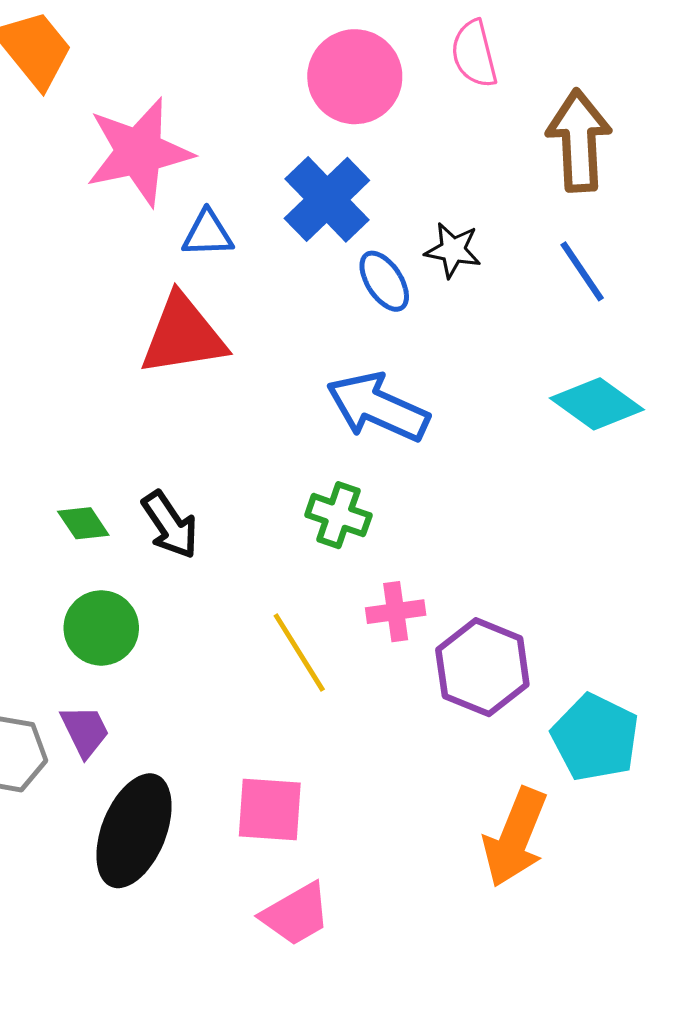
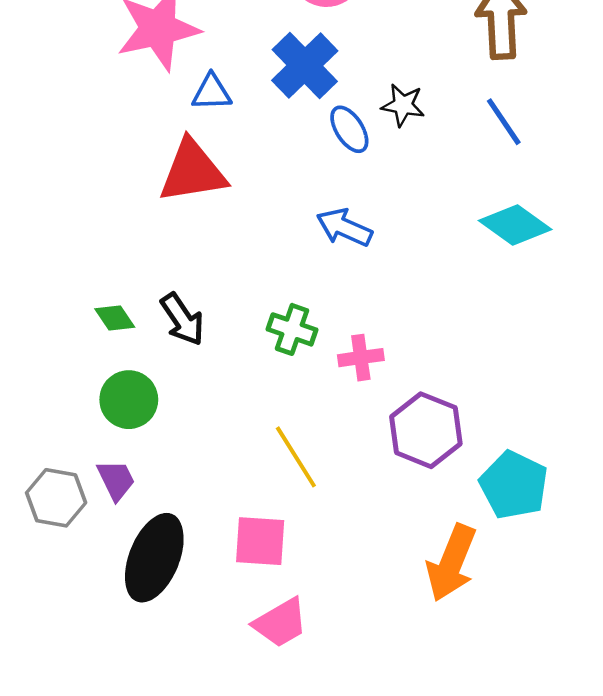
blue arrow: (378, 407) -> (344, 227), size x0.7
green cross: (338, 515) -> (292, 329), moved
pink cross: (396, 612) -> (361, 358), moved
yellow line: (299, 652) -> (296, 457), moved

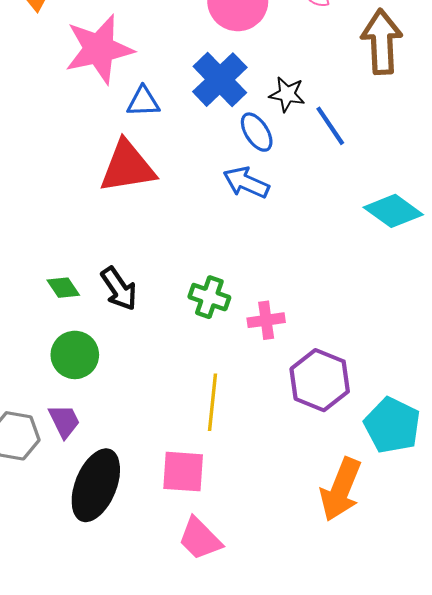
black star: (403, 105) -> (287, 94), moved
blue line: (504, 122) -> (330, 126), moved
blue arrow: (344, 227) -> (246, 183), moved
yellow line: (296, 457) -> (213, 402), turned 38
pink trapezoid: (281, 623) -> (200, 539), turned 75

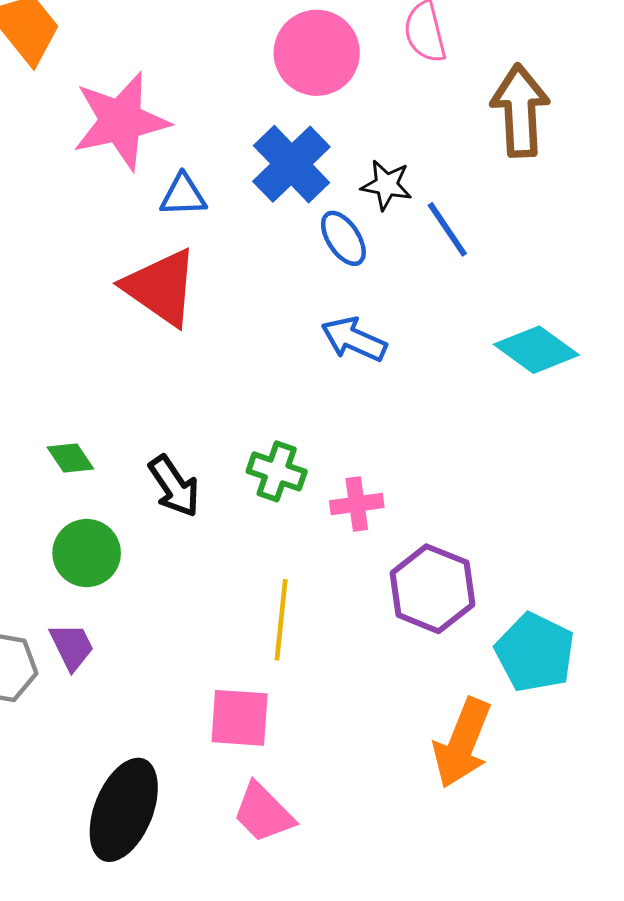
red triangle: (127, 167) -> (161, 287), turned 44
blue arrow: (246, 183) -> (354, 339), moved
black arrow: (119, 289) -> (174, 486), moved
black ellipse: (96, 485) -> (124, 810), moved

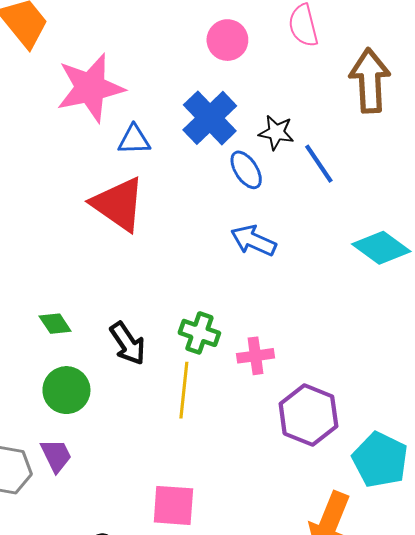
pink circle: (317, 53) -> (227, 40), size x0.7
yellow line: (281, 620) -> (184, 390), moved

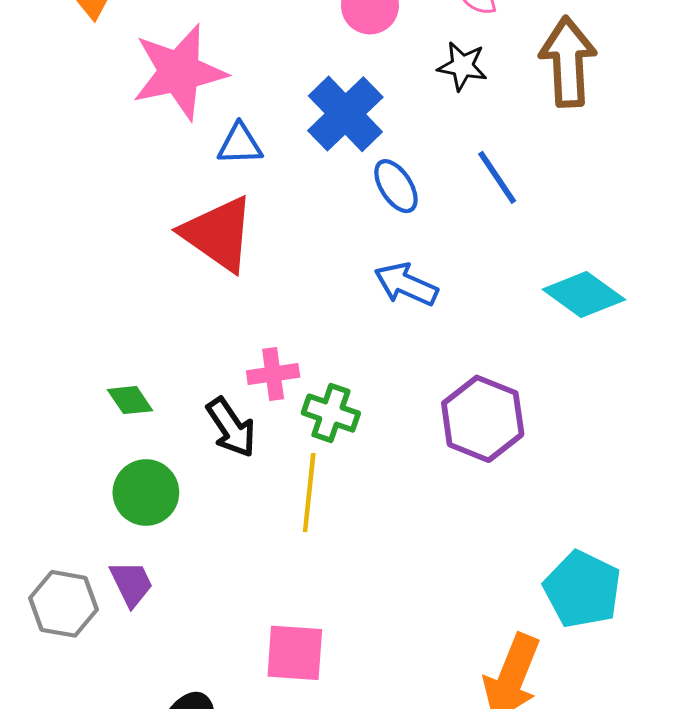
black star: (276, 132) -> (462, 66), moved
pink cross: (255, 356) -> (273, 374), moved
purple hexagon: (308, 415) -> (483, 419), moved

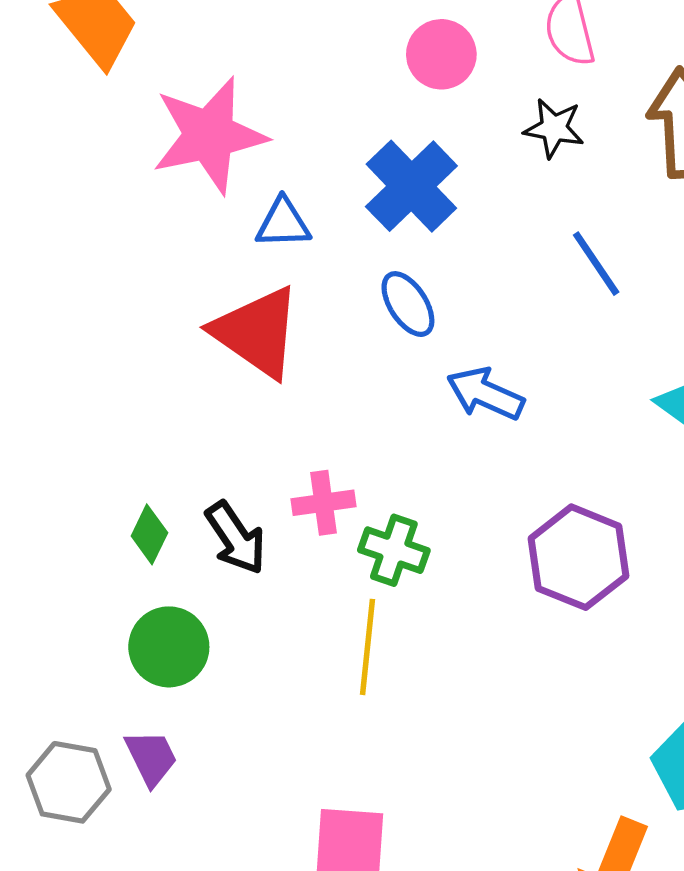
blue ellipse: (396, 186) -> (408, 304), moved
green diamond: (130, 400) -> (149, 534), turned 60
black arrow: (231, 427) -> (236, 538), moved

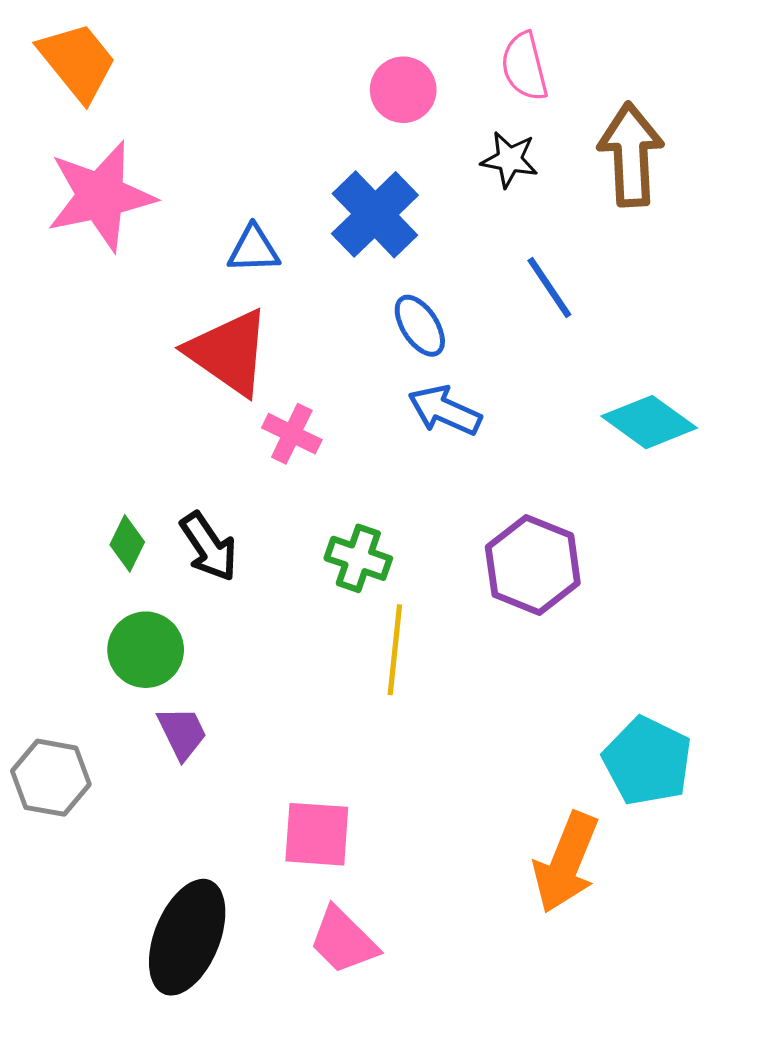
pink star: (209, 135) -> (101, 196), moved
blue ellipse: (408, 304) -> (420, 326), moved
pink cross: (324, 503) -> (292, 434), moved, turned 34
yellow line: (368, 647) -> (395, 650), moved
purple trapezoid: (151, 758) -> (182, 733), moved

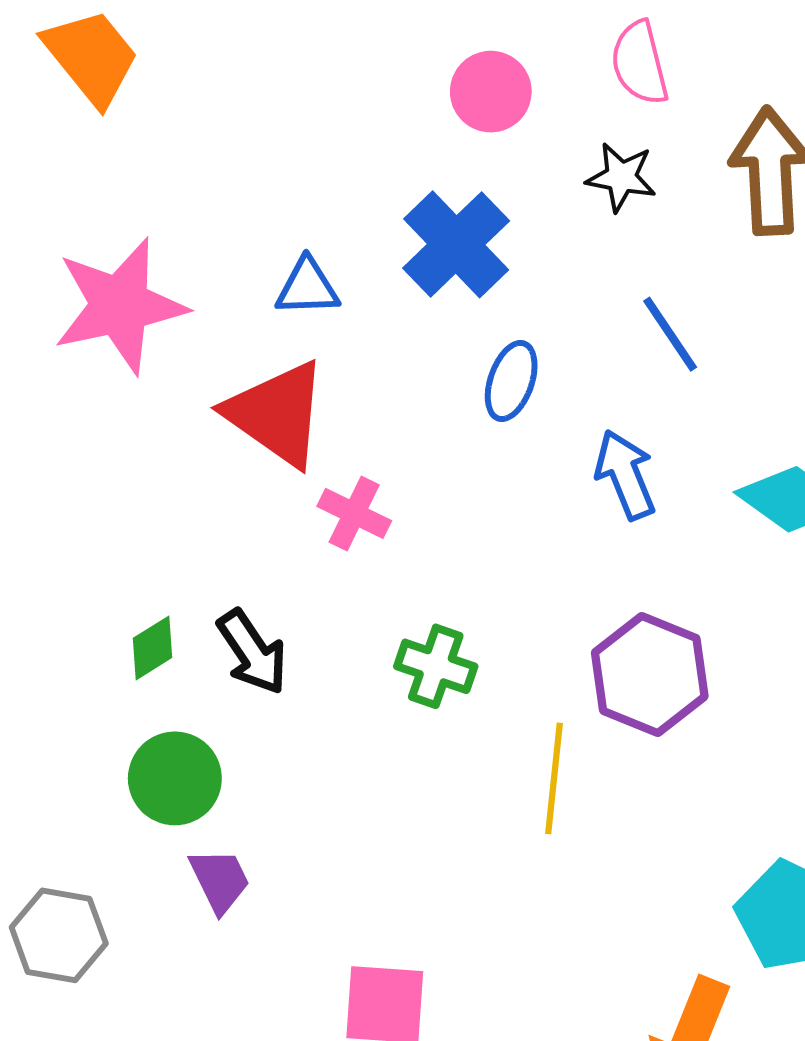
pink star: (101, 196) -> (120, 306), moved
blue ellipse: (420, 326) -> (511, 381), turned 52
blue arrow: (445, 410) -> (625, 475), moved, turned 44
green diamond: (127, 543) -> (152, 648), turned 32
yellow line: (395, 650) -> (554, 778), moved

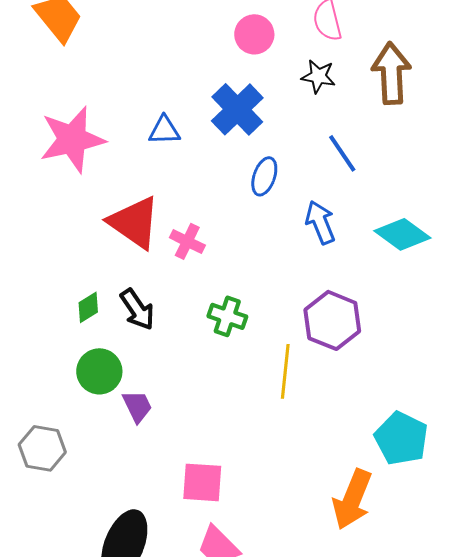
red triangle: (277, 414) -> (134, 222), moved
purple trapezoid: (220, 880) -> (137, 406), moved

